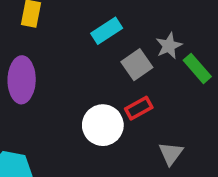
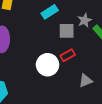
gray square: (137, 65) -> (67, 31), turned 35
gray triangle: (171, 153) -> (86, 81), turned 32

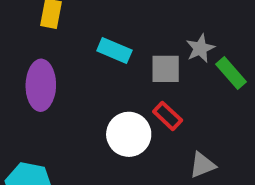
cyan rectangle: (50, 12) -> (114, 50), moved, turned 56
red rectangle: (68, 55) -> (168, 116), turned 72

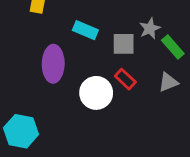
purple ellipse: (41, 85) -> (53, 64), moved
gray triangle: (202, 165) -> (168, 82), moved

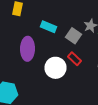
gray square: (124, 44) -> (74, 36), turned 35

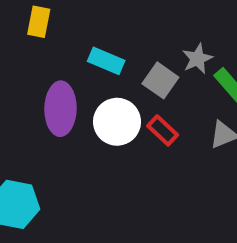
white circle: (56, 68) -> (117, 122), moved

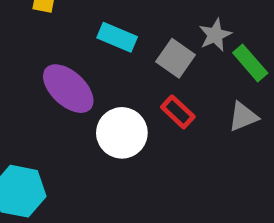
purple ellipse: (60, 109) -> (68, 89), turned -48
white circle: (117, 122) -> (122, 133), moved

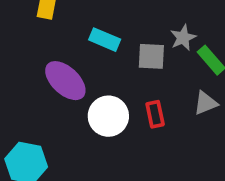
gray square: (176, 58) -> (151, 56), turned -32
red rectangle: (178, 112) -> (155, 114), moved, turned 35

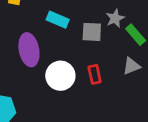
purple ellipse: (65, 81) -> (29, 50), turned 36

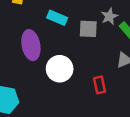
red rectangle: (95, 74) -> (99, 85), moved

